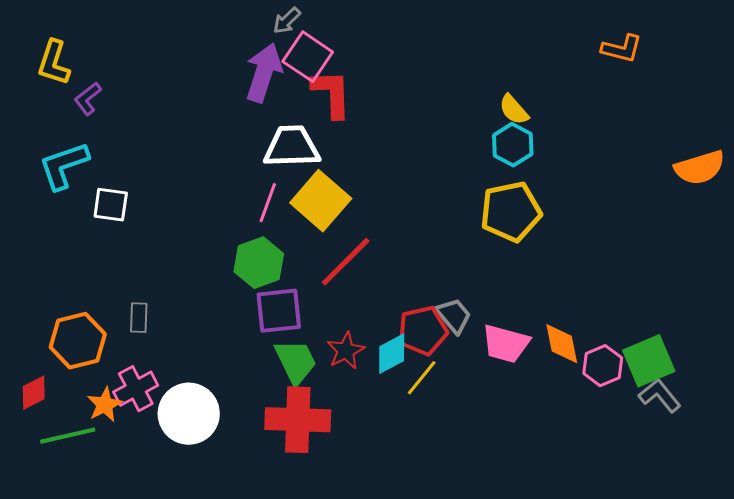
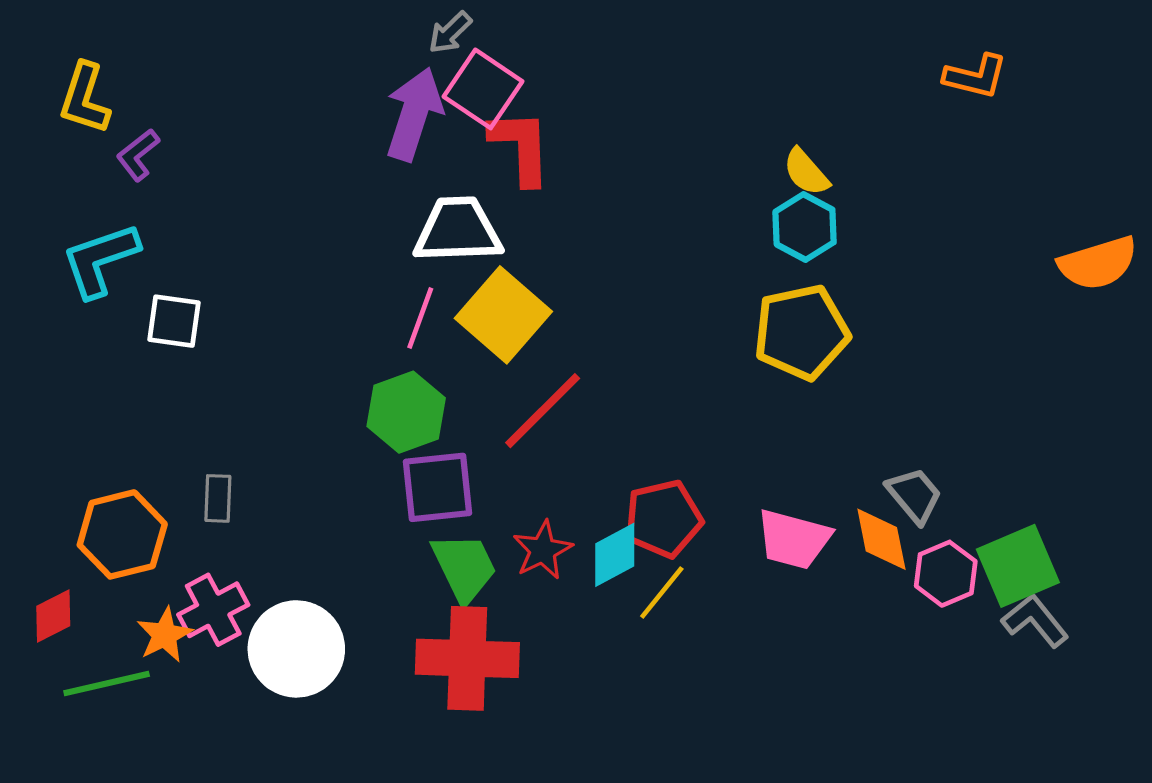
gray trapezoid: (454, 316) -> (914, 495), moved

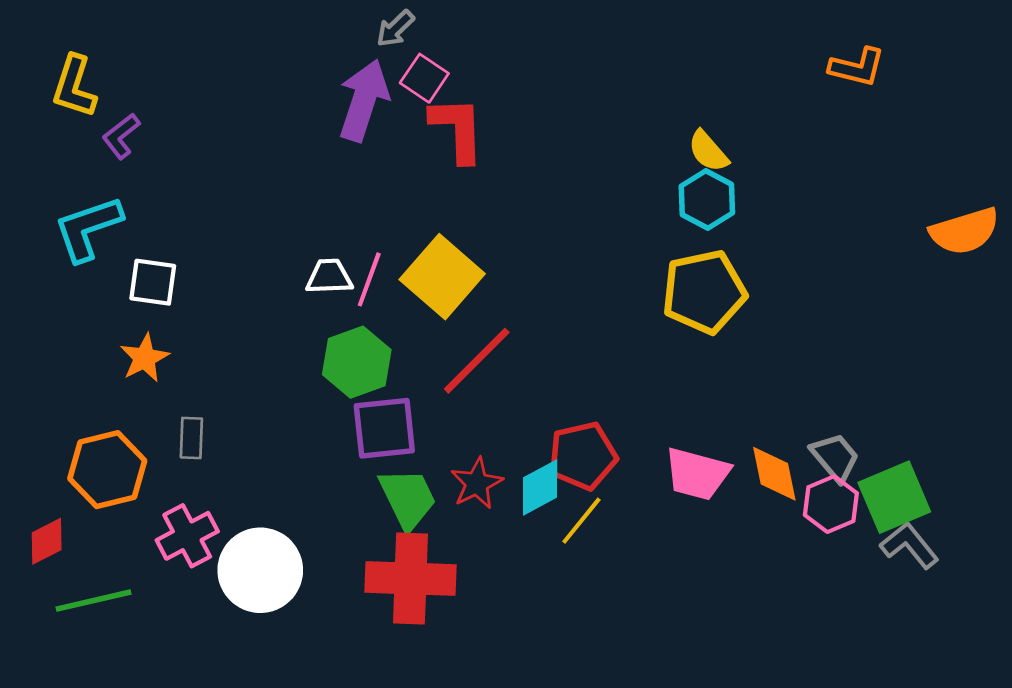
pink square: (483, 89) -> (424, 78), size x0.7
white trapezoid: (458, 230) -> (329, 277), moved, size x0.6
gray trapezoid: (914, 495) -> (835, 457), moved
orange star: (165, 635) -> (144, 358), moved

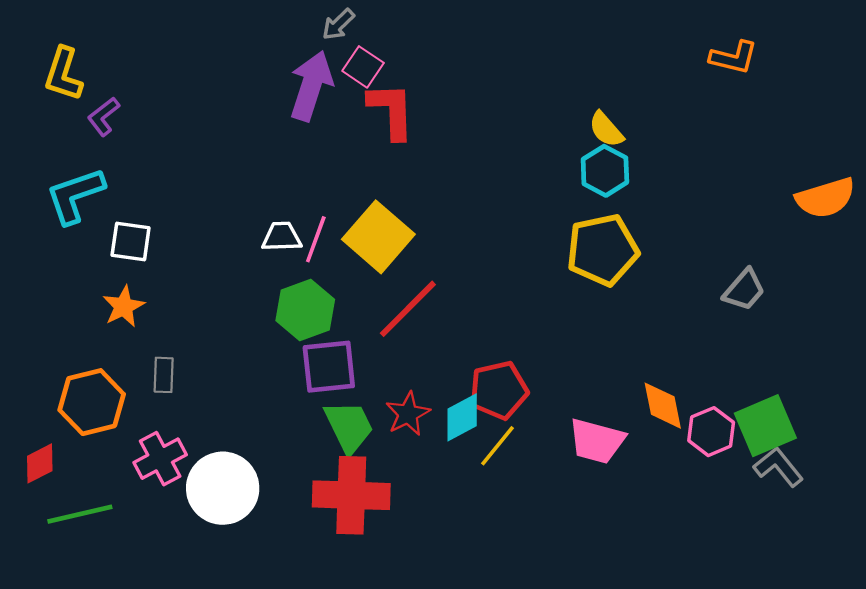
gray trapezoid: (835, 457) -> (744, 290), moved, turned 81
pink trapezoid: (697, 474) -> (597, 441), moved

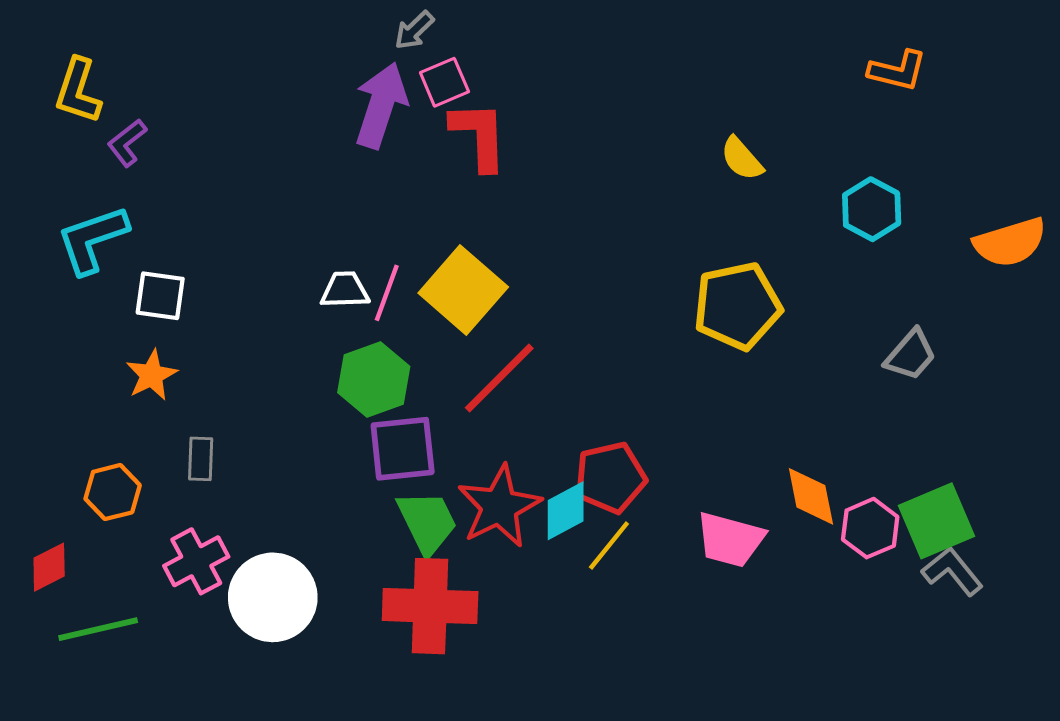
pink square: (363, 67) -> (444, 82), turned 33
cyan hexagon: (605, 171) -> (872, 209), moved
orange hexagon: (92, 402) -> (113, 492), size x0.7
red star: (408, 414) -> (499, 506), size x1.5

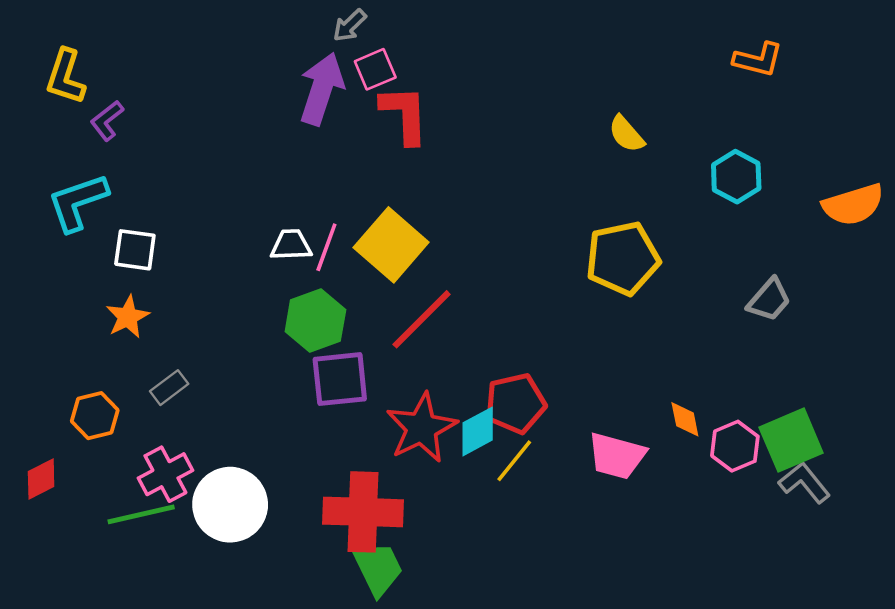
gray rectangle: (201, 459) -> (169, 388), turned 51
orange diamond: (811, 496) -> (685, 419), size x0.7
green trapezoid: (427, 522) -> (378, 568), moved
green line: (98, 629) -> (141, 514), moved

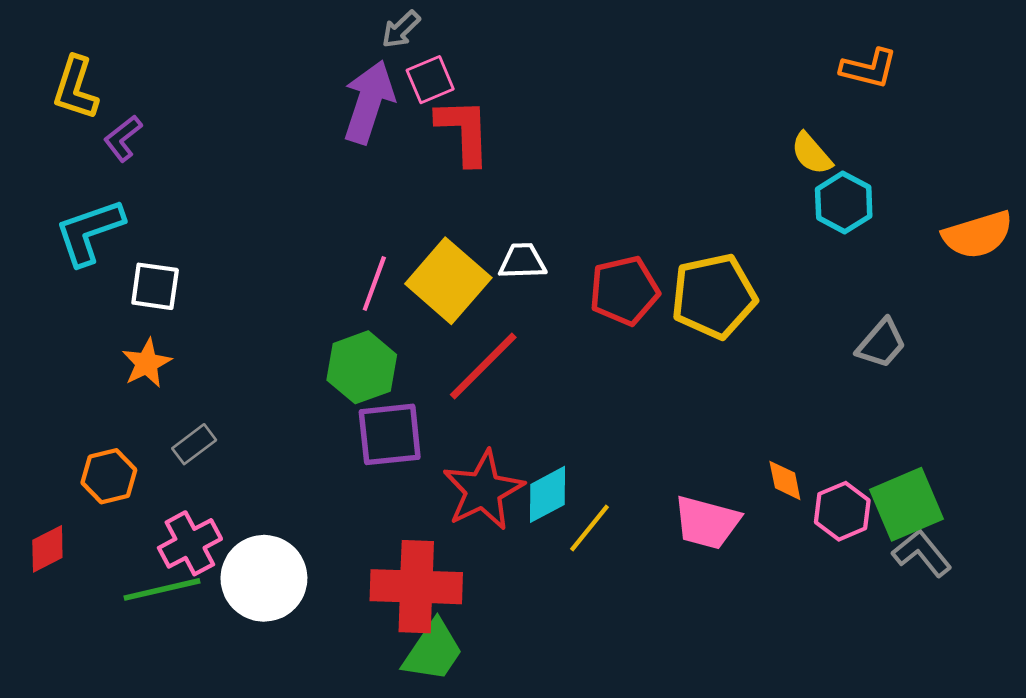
yellow semicircle: (626, 134) -> (812, 154), moved
white trapezoid: (291, 245) -> (522, 261), moved
red pentagon: (515, 403) -> (624, 291), moved
green trapezoid: (378, 568) -> (433, 651), turned 60

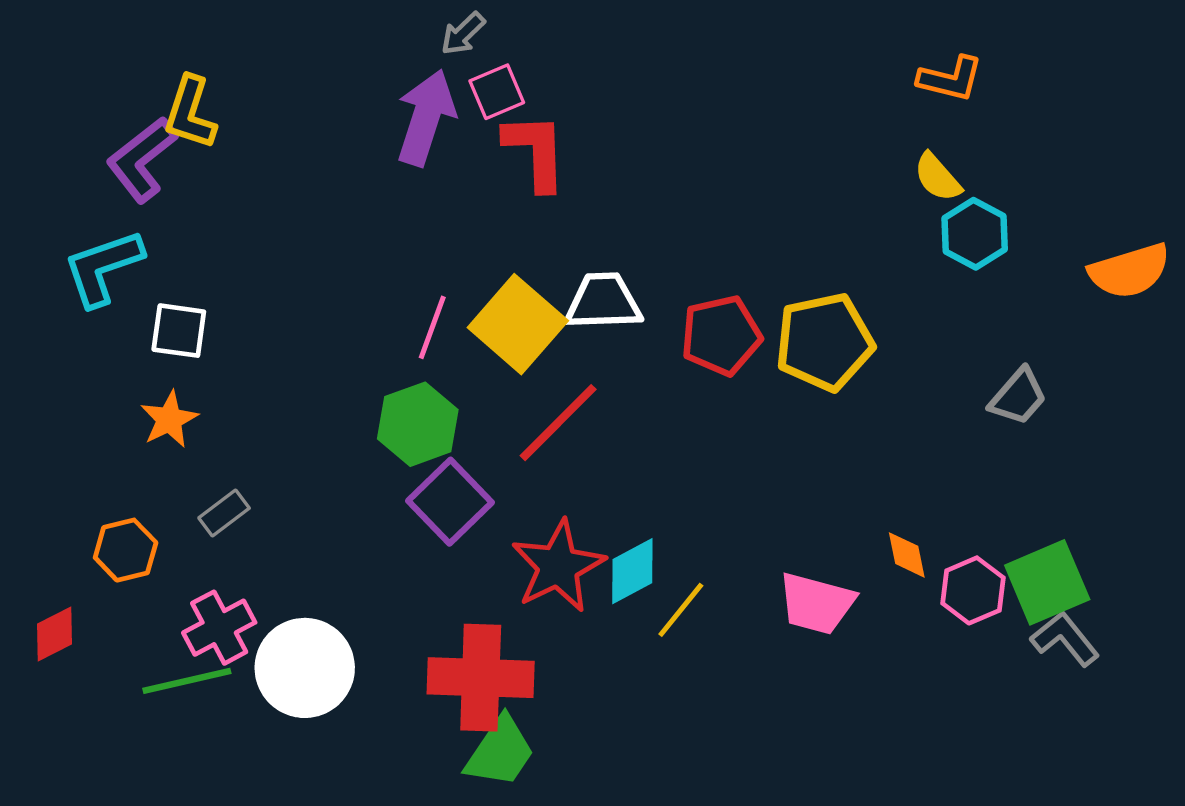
orange L-shape: (869, 68) -> (950, 79), moved
yellow L-shape: (75, 88) -> (190, 113), moved
purple L-shape: (123, 138) -> (142, 159), size x1.6
white trapezoid: (522, 261) -> (603, 302), size x1.4
purple square: (390, 434) -> (450, 502), turned -38

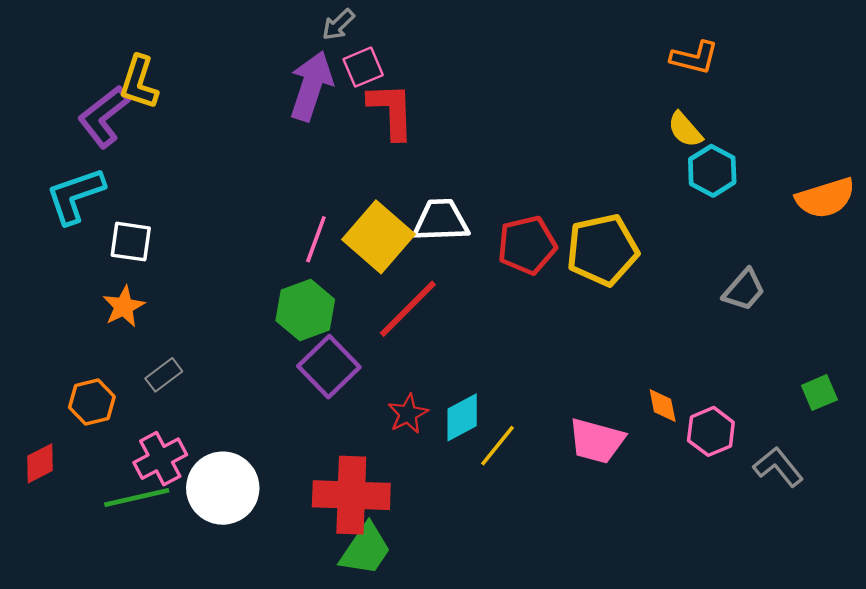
red star: (558, 566) -> (408, 414), size x0.6
green square: (1047, 582) -> (819, 393), moved, size x0.6

